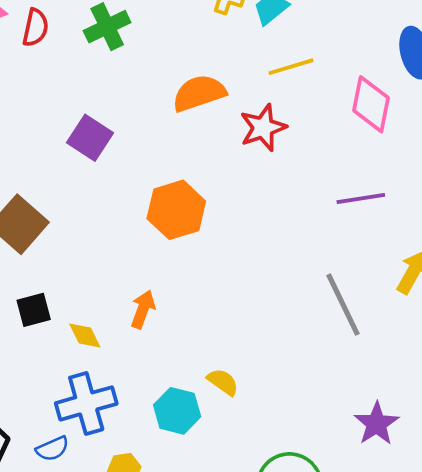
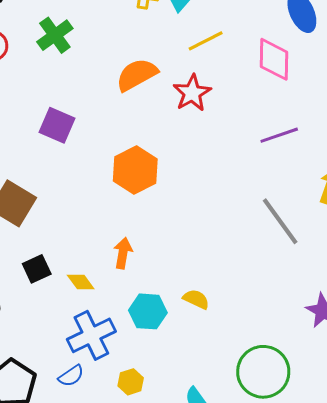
cyan hexagon: (177, 411) -> (148, 311), moved

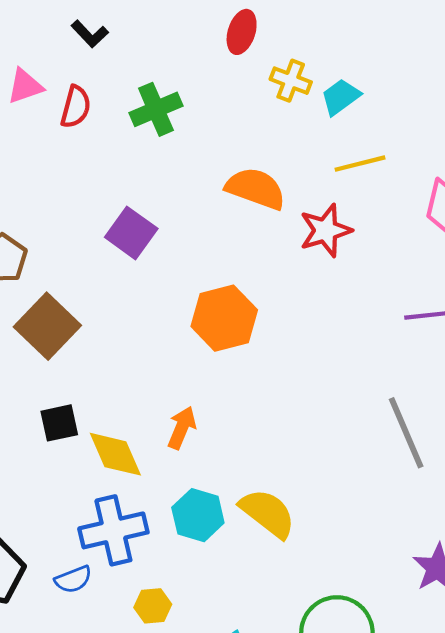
orange semicircle: (137, 75) -> (256, 188), turned 36
yellow diamond: (81, 282) -> (115, 454), size x1.5
yellow semicircle: (196, 299) -> (268, 513), size x1.6

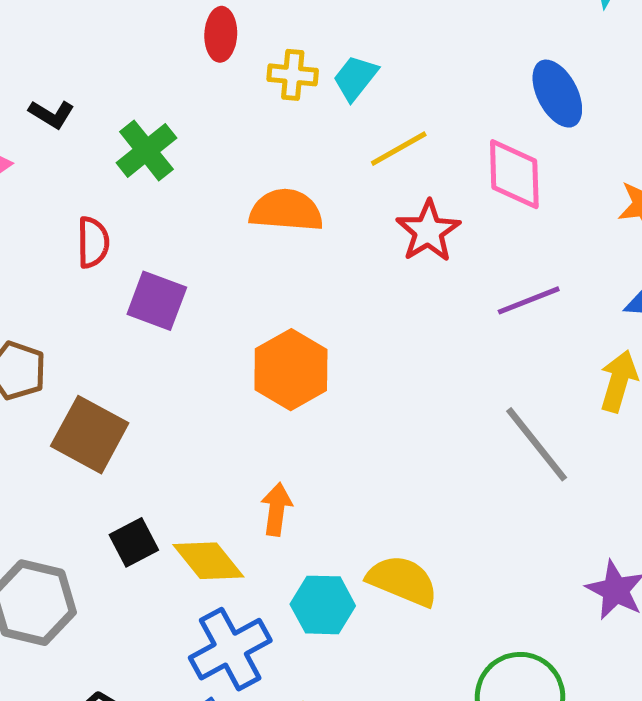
black L-shape: (90, 34) -> (51, 114), moved
red semicircle: (76, 107) -> (93, 242), moved
red star: (326, 230) -> (428, 231), moved

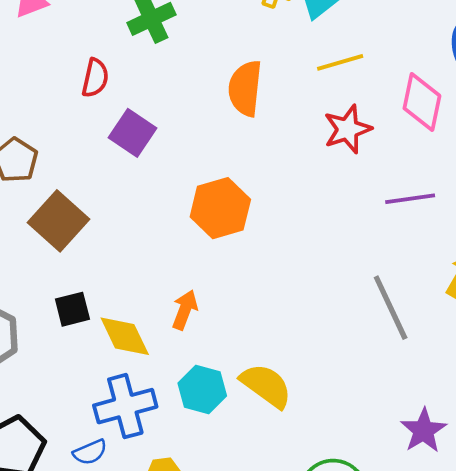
orange semicircle: (286, 210) -> (245, 88), turned -102

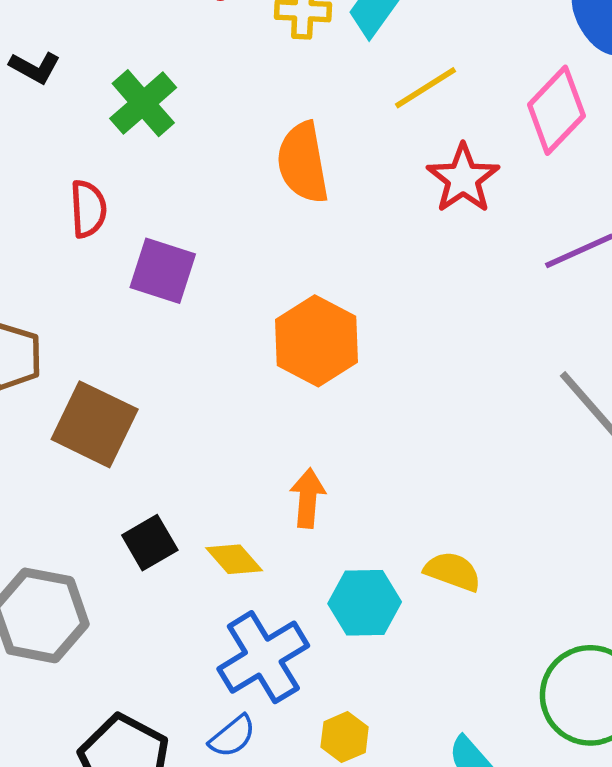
pink diamond: (422, 102) -> (556, 110), turned 48
yellow diamond: (125, 336) -> (234, 559), size x0.7
yellow semicircle: (266, 386) -> (453, 571), size x0.7

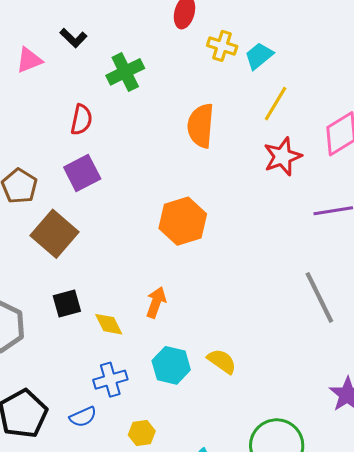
yellow line: (426, 88) -> (276, 104), turned -42
purple square: (163, 271) -> (82, 173), moved, turned 30
blue cross: (263, 657) -> (110, 380), size x0.7

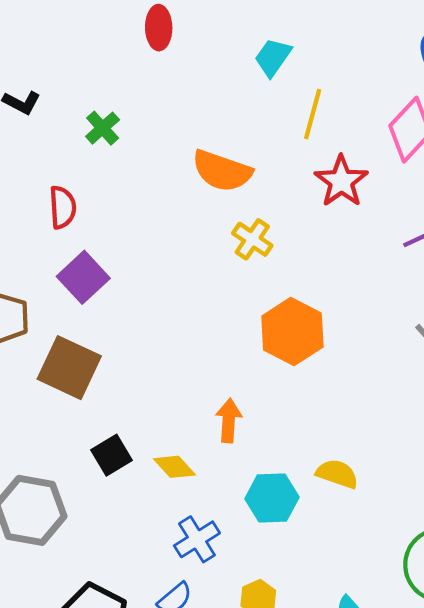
yellow cross: (222, 46) -> (252, 239), moved, turned 32
green cross: (125, 72) -> (103, 128), size x0.7
orange semicircle: (201, 126) -> (222, 171), turned -60
orange hexagon: (183, 221) -> (292, 331), moved

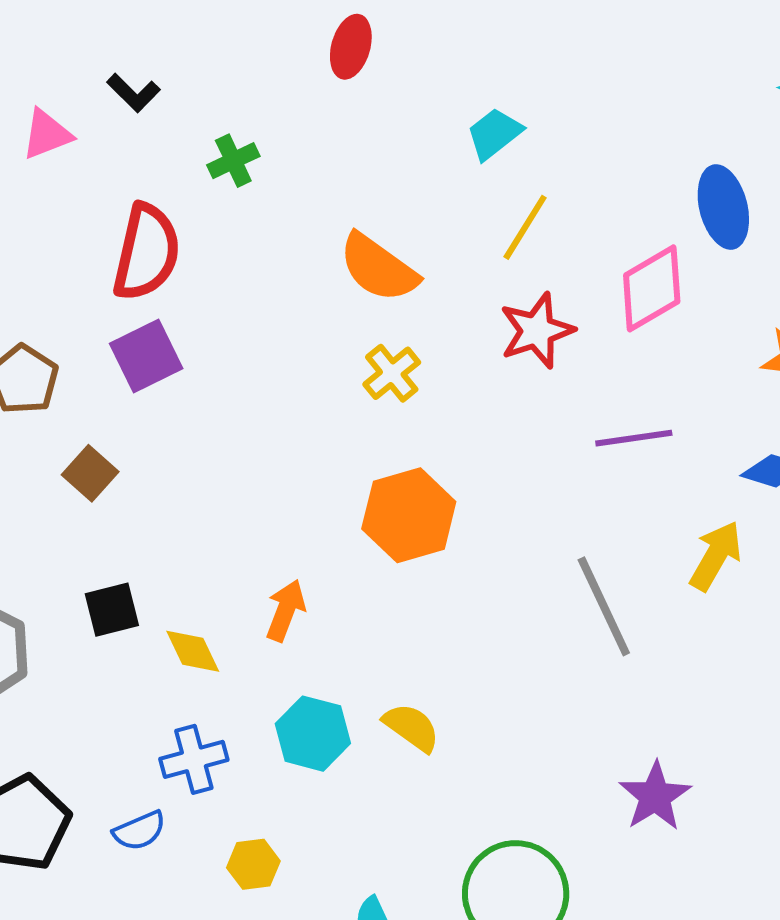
red semicircle: (63, 207) -> (146, 252), size x1.6
brown square: (69, 368) -> (90, 473), size x0.6

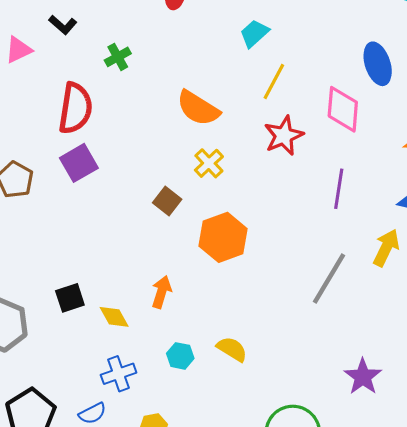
pink diamond: (652, 288) -> (343, 109), turned -51
purple line: (634, 438) -> (339, 189), turned -69
brown square: (90, 473) -> (167, 201), moved
gray line: (604, 606) -> (329, 278), turned 60
cyan hexagon: (313, 734) -> (180, 356), size x0.7

